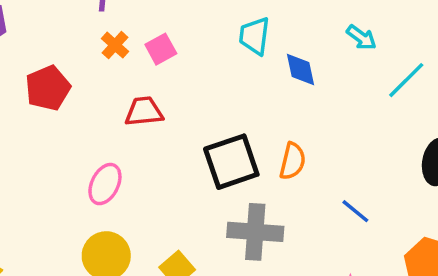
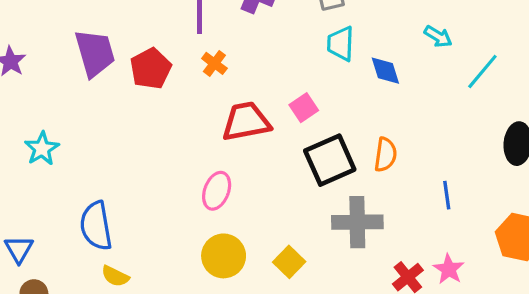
pink square: (161, 49) -> (304, 108), moved
red pentagon: (48, 88) -> (151, 69), moved
red trapezoid: (144, 111) -> (246, 121), size x1.4
blue line: (355, 211) -> (447, 195), turned 48

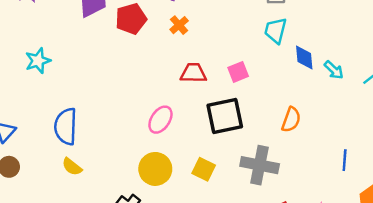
cyan arrow: (438, 36) -> (334, 70), moved
red trapezoid: (246, 121) -> (193, 73), size x0.7
black square: (330, 160) -> (225, 116), moved
blue line: (447, 195) -> (345, 160), moved
yellow square: (289, 262) -> (204, 169), moved, turned -30

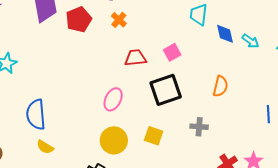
gray cross: (260, 165) -> (199, 127), size x0.6

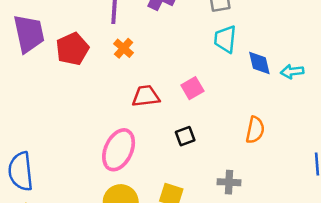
cyan arrow: (251, 41) -> (292, 72), turned 138
black square: (166, 90) -> (185, 136), size x0.5
pink ellipse: (113, 99) -> (119, 150), size x1.4

